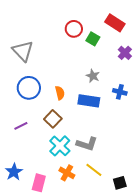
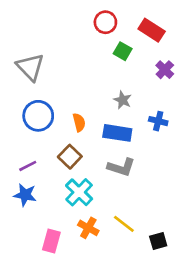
red circle: (74, 29) -> (105, 22), moved
gray L-shape: (87, 144) -> (121, 167), moved
blue star: (14, 172) -> (25, 195), moved, turned -30

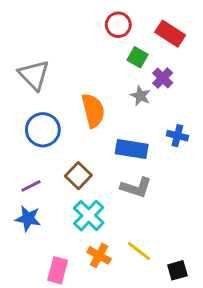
purple cross: (165, 70) -> (163, 78), moved
gray star: (123, 100) -> (140, 96), moved
orange semicircle: (79, 122) -> (93, 111), moved, size x1.6

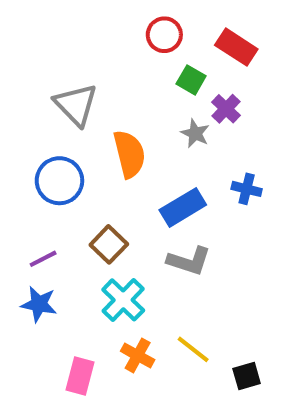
gray triangle: (34, 75) -> (76, 105), moved
blue rectangle: (132, 149) -> (183, 207), turned -40

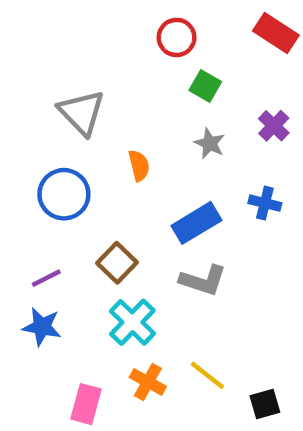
red rectangle: (236, 47) -> (276, 33), moved
purple cross: (226, 109) -> (274, 126), moved
orange semicircle: (129, 154) -> (139, 166), size x0.6

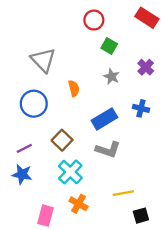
yellow line: (207, 375) -> (123, 193), moved, turned -48

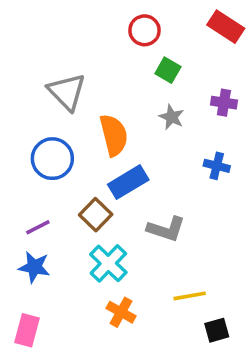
purple cross: (146, 67) -> (224, 103), turned -35
orange semicircle: (74, 88) -> (114, 135), size x1.6
blue rectangle: (104, 119) -> (128, 182), moved
pink rectangle: (46, 216) -> (27, 330), moved

